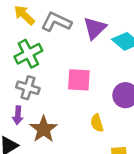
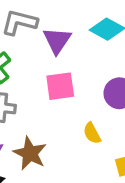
purple triangle: (95, 28) -> (57, 40), moved

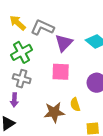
brown star: (30, 153) -> (54, 112), moved, turned 30

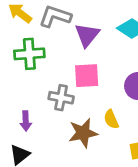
green cross: (21, 52) -> (29, 54), turned 30
gray cross: (22, 79) -> (61, 98), moved

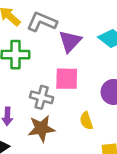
brown star: (83, 133) -> (41, 128), moved

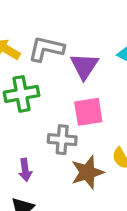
brown star: (41, 128) -> (87, 172), moved

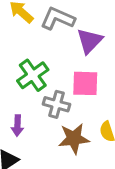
green cross: (22, 94) -> (33, 75), moved, turned -36

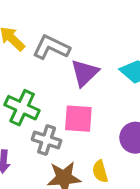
green cross: (33, 75) -> (22, 108), turned -32

